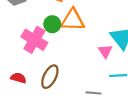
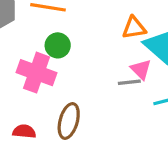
orange triangle: (73, 20) -> (134, 28), moved, size x0.7
gray line: (94, 93) -> (129, 82), moved

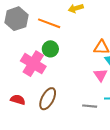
gray line: (129, 82) -> (90, 106), moved

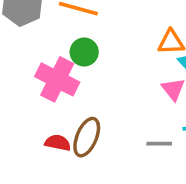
red semicircle: (18, 100) -> (58, 143), moved

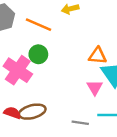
brown ellipse: (87, 137) -> (32, 112), turned 45

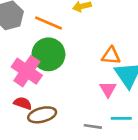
green circle: (38, 54) -> (48, 54), size x1.6
red semicircle: (12, 113) -> (23, 103), moved

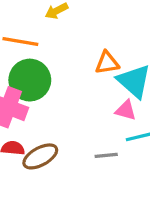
pink triangle: (108, 89) -> (126, 110), moved, turned -30

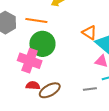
orange triangle: (107, 63) -> (89, 33), turned 42

